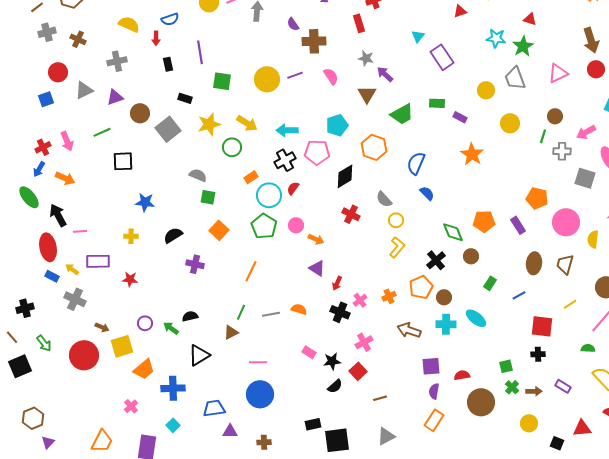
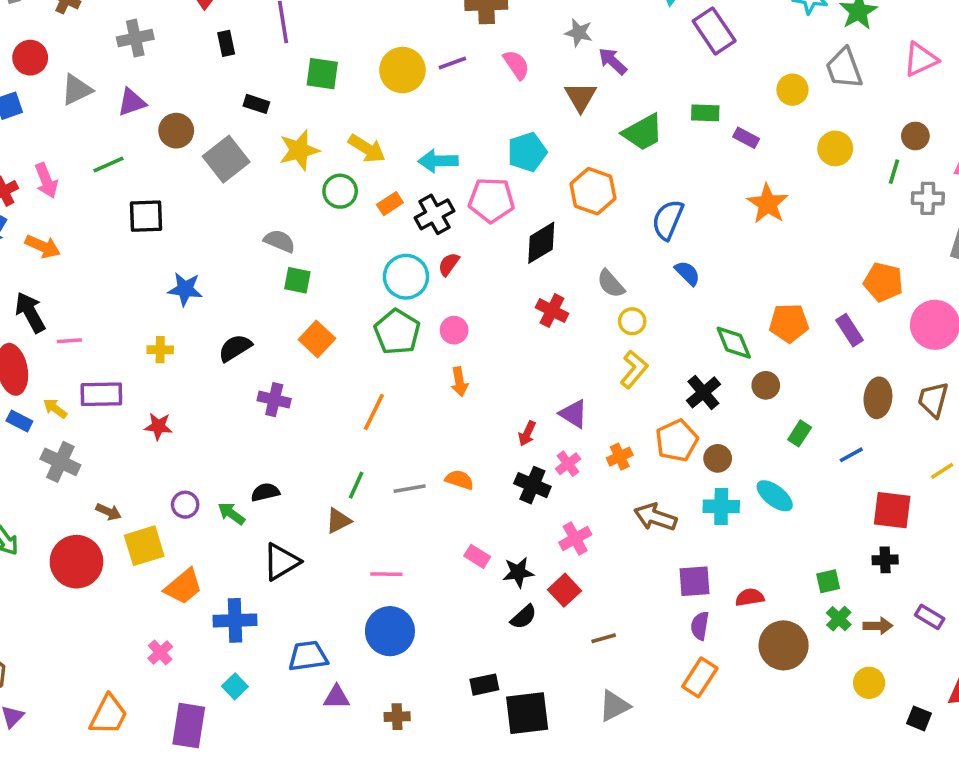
orange rectangle: (251, 177) -> (390, 204), moved
orange arrow: (316, 239) -> (459, 382), moved, turned 56
purple triangle: (317, 268) -> (573, 414), moved

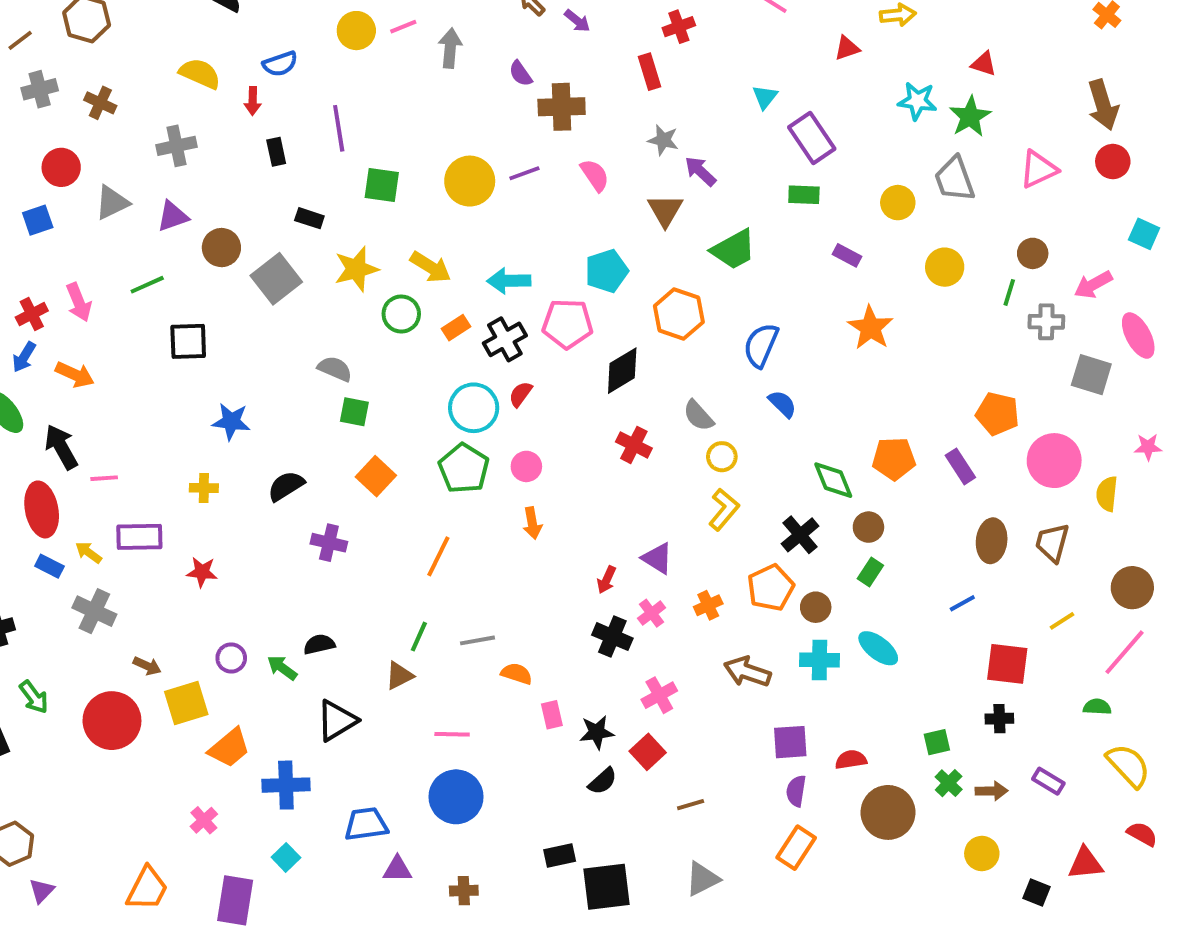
green rectangle: (705, 113) -> (804, 195), moved
green rectangle: (800, 433) -> (870, 572), moved
orange semicircle: (459, 480) -> (517, 674), moved
pink rectangle: (477, 556) -> (552, 715), turned 45

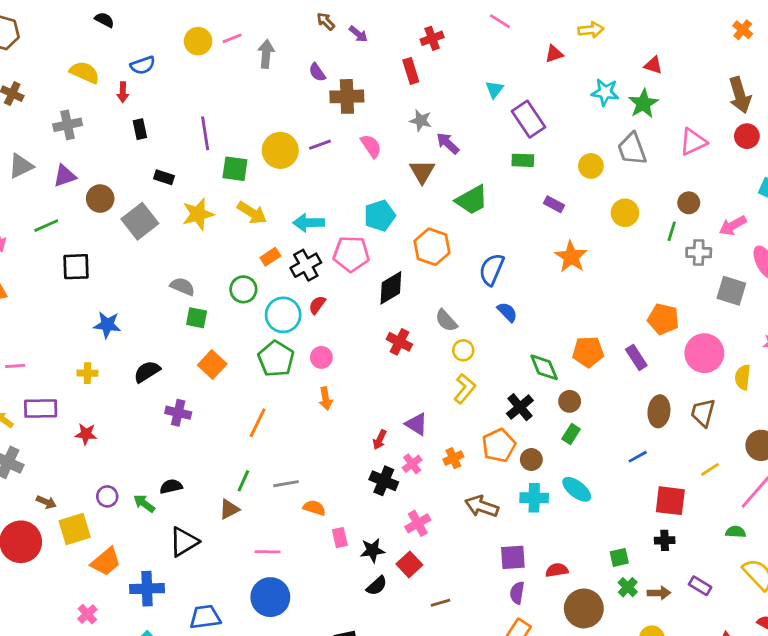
purple line: (339, 128) -> (205, 133), moved
green square: (382, 185) -> (235, 169), moved
green circle: (401, 314) -> (243, 289), moved

